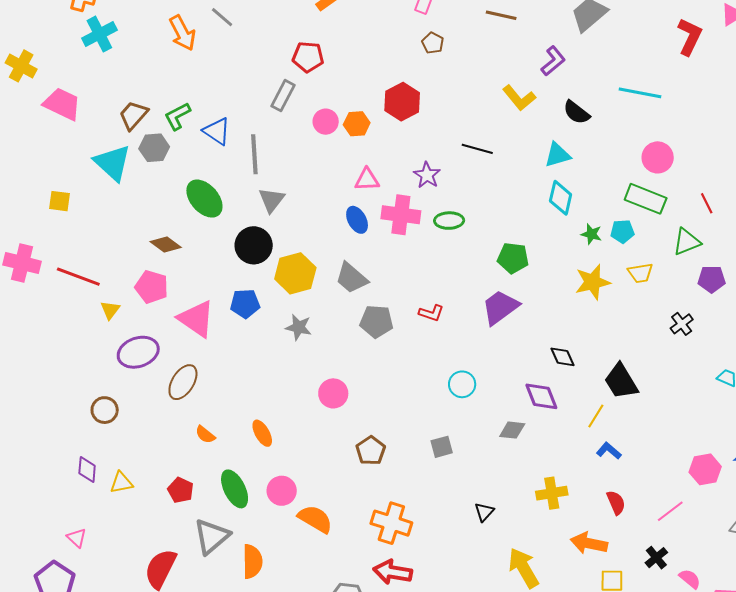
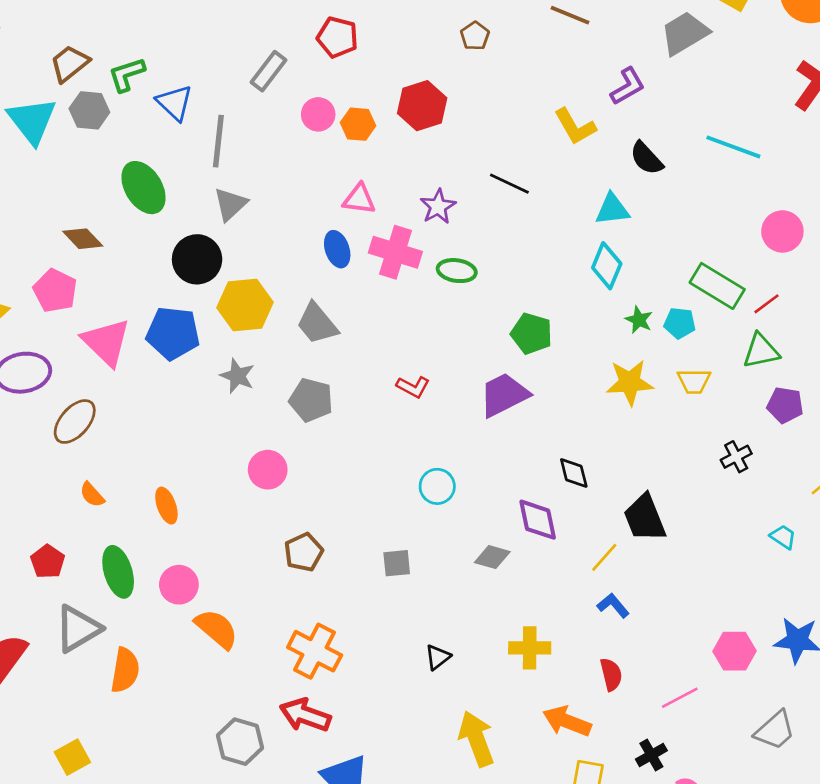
red pentagon: (308, 57) -> (337, 37), moved
pink circle: (658, 157) -> (782, 231), moved
red line: (707, 203) -> (767, 304), moved, turned 70
blue pentagon: (245, 304) -> (173, 333), size x1.4
gray pentagon: (377, 321) -> (311, 400), moved

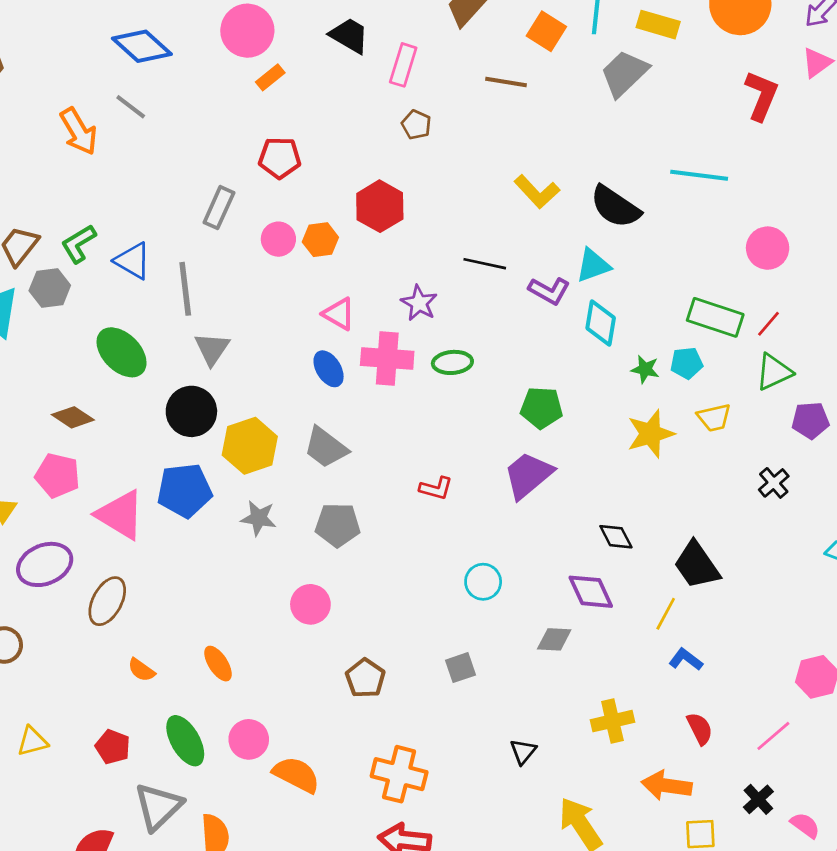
purple L-shape: (628, 86) -> (549, 291), moved, turned 72
black semicircle: (646, 158) -> (615, 207), size x1.4
pink triangle: (359, 199) -> (339, 314), turned 36

